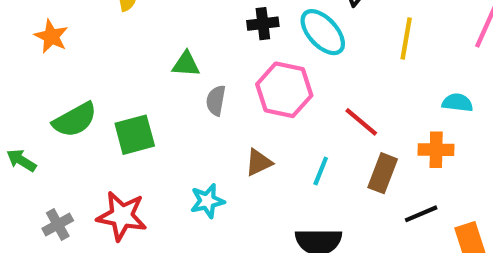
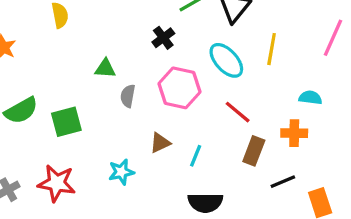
black cross: (263, 24) -> (163, 38), turned -30
cyan ellipse: (323, 32) -> (226, 60), moved
cyan line: (321, 171) -> (196, 156), moved

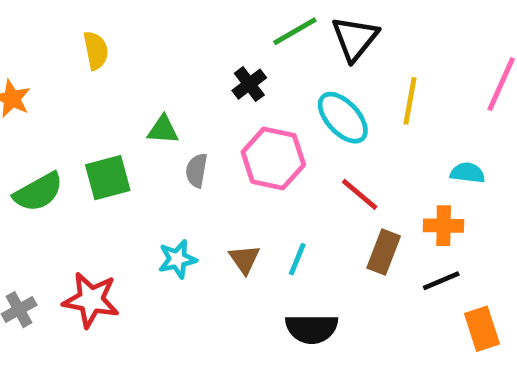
green square: (66, 122) -> (108, 178), moved
brown triangle: (160, 143) -> (244, 259), moved, turned -40
cyan star: (121, 172) -> (177, 259), moved
black line: (283, 182) -> (441, 281), moved

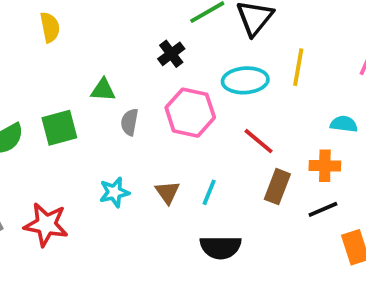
cyan ellipse: (343, 118) -> (245, 80), turned -51

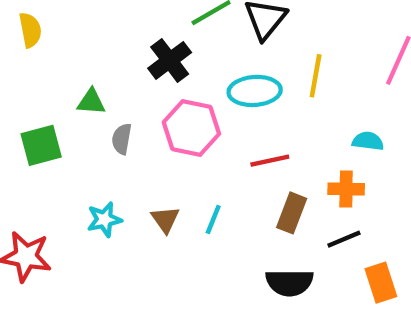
black cross: (171, 54) -> (170, 60), size x1.4
red line: (258, 141) -> (270, 161), turned -52
black semicircle: (221, 247) -> (289, 283), moved

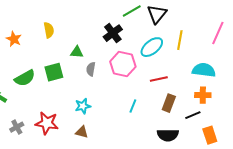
yellow semicircle: (30, 30) -> (49, 30), moved
cyan ellipse: (255, 91) -> (152, 47), turned -35
cyan semicircle: (368, 141) -> (204, 70), size x1.6
orange cross: (346, 189) -> (203, 95), moved
brown triangle: (165, 219) -> (82, 132), moved, turned -40

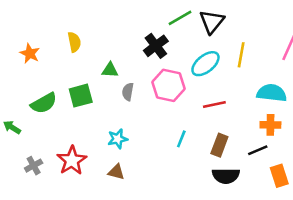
brown rectangle: (169, 103) -> (219, 145), moved
red star: (47, 123) -> (72, 160), turned 30

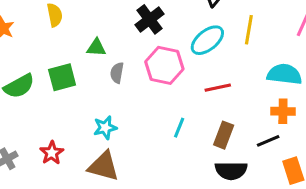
red star: (72, 160) -> (52, 153), size x0.7
brown triangle: (116, 172) -> (104, 166), size x1.6

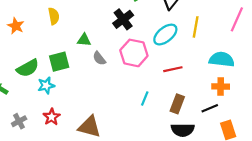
gray semicircle: (117, 73) -> (99, 58), turned -48
cyan star: (105, 128) -> (46, 85), moved

